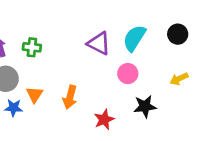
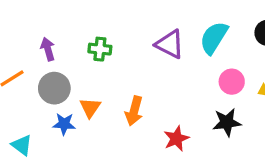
green cross: (32, 47) -> (100, 49), moved
pink circle: (128, 74) -> (232, 82), moved

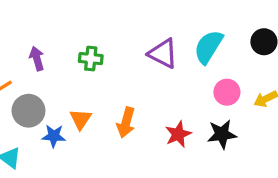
gray circle: (54, 88) -> (28, 111), moved
red star: (176, 139) -> (178, 134), moved

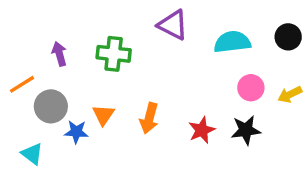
cyan semicircle: (208, 47) -> (232, 42), turned 51
purple triangle: (163, 54) -> (173, 25), moved
green cross: (91, 59) -> (114, 54), size x1.4

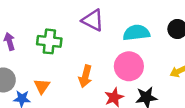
pink circle: (251, 88) -> (129, 66), moved, size x1.5
orange arrow: (149, 118) -> (85, 76), moved

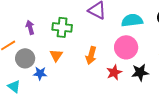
orange triangle: (42, 86) -> (56, 55), moved

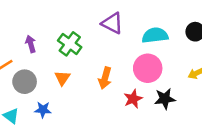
green cross: (62, 27) -> (70, 44), turned 30
blue star: (40, 73) -> (43, 110), moved

